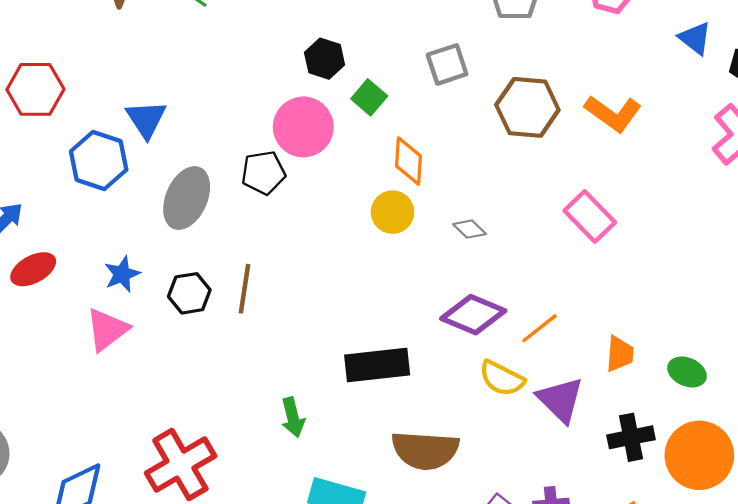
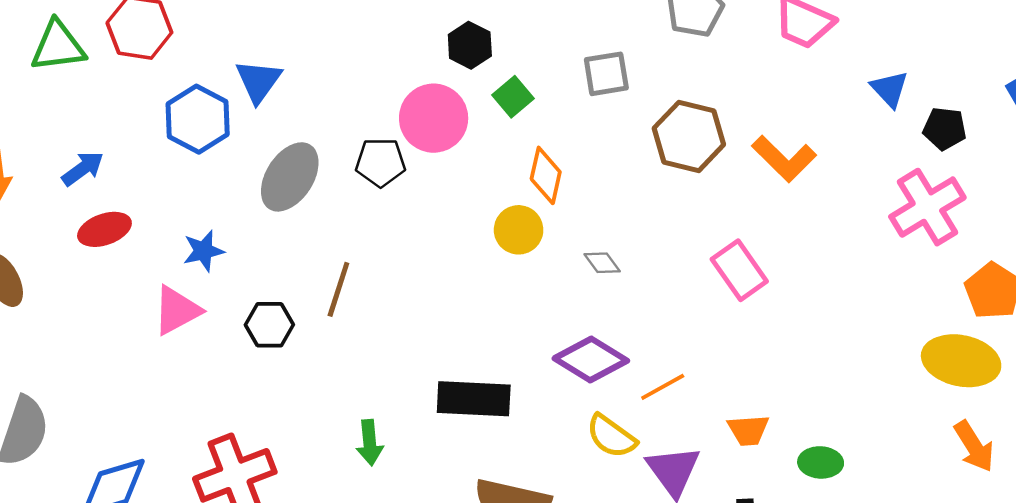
black hexagon: (189, 293) -> (269, 325), moved
orange trapezoid: (620, 354) -> (748, 430), turned 72
green ellipse: (687, 372) -> (821, 462), turned -30

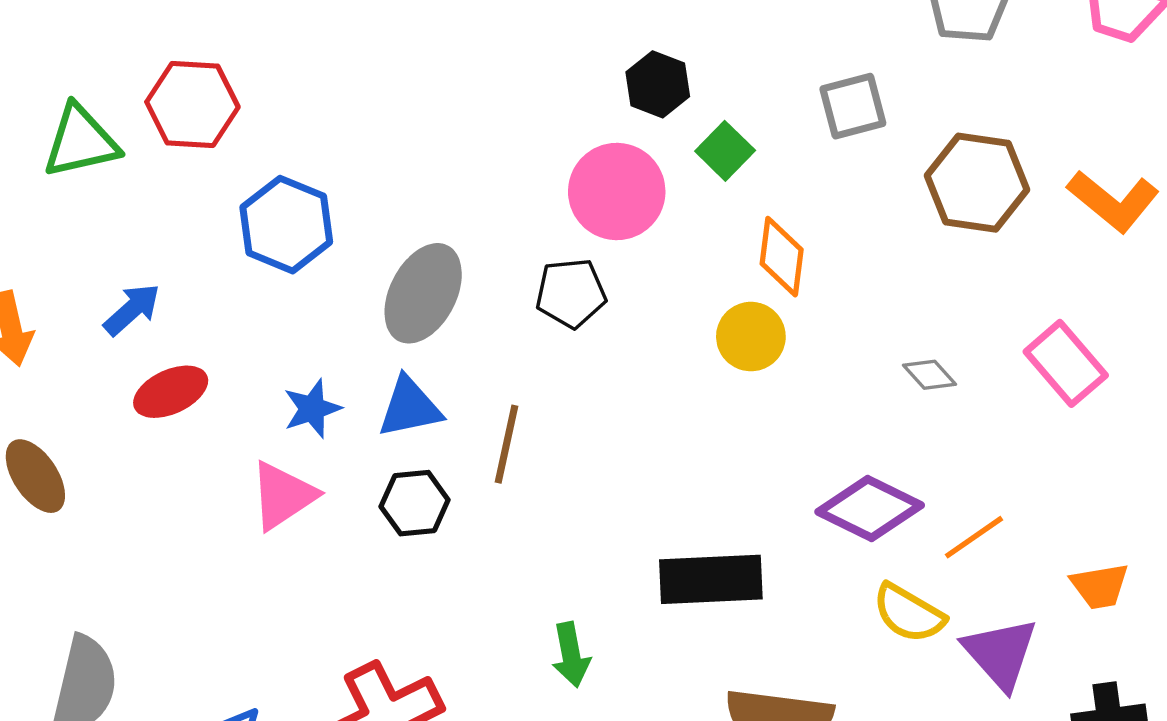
blue triangle: (258, 81) -> (410, 407), moved, turned 48
black pentagon: (381, 162) -> (571, 293), moved
gray diamond: (602, 263) -> (929, 375), moved

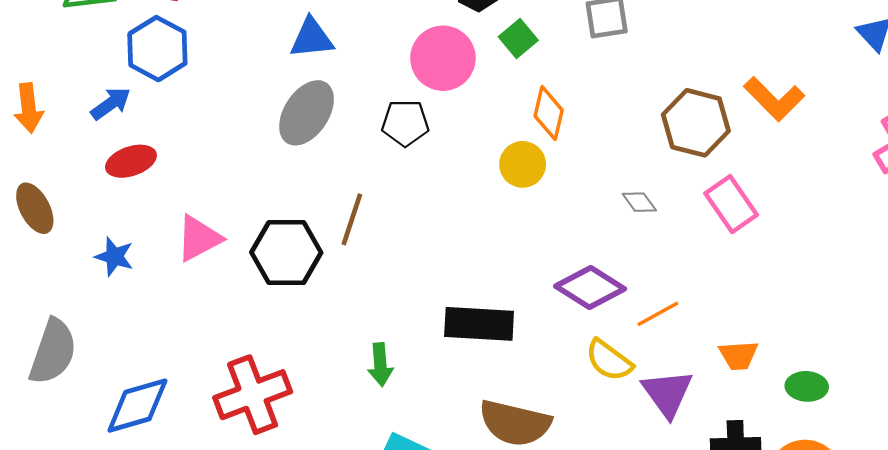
brown hexagon: (977, 183) -> (696, 123), moved
blue hexagon: (286, 225) -> (157, 49), moved
blue triangle: (410, 407) -> (312, 38), moved
blue star: (312, 409) -> (114, 257), moved, turned 30
black hexagon: (415, 503) -> (286, 252), size x1.5

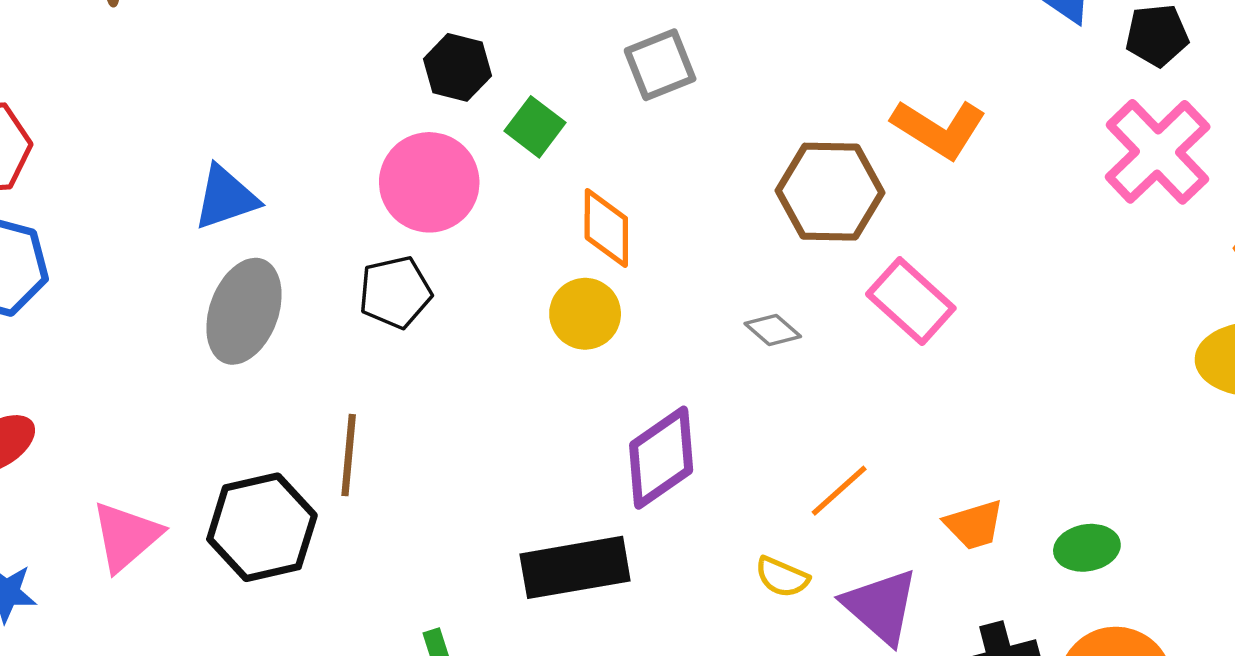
purple diamond: (590, 288) -> (661, 458), moved, turned -54
yellow semicircle: (609, 360) -> (782, 577), size x0.7

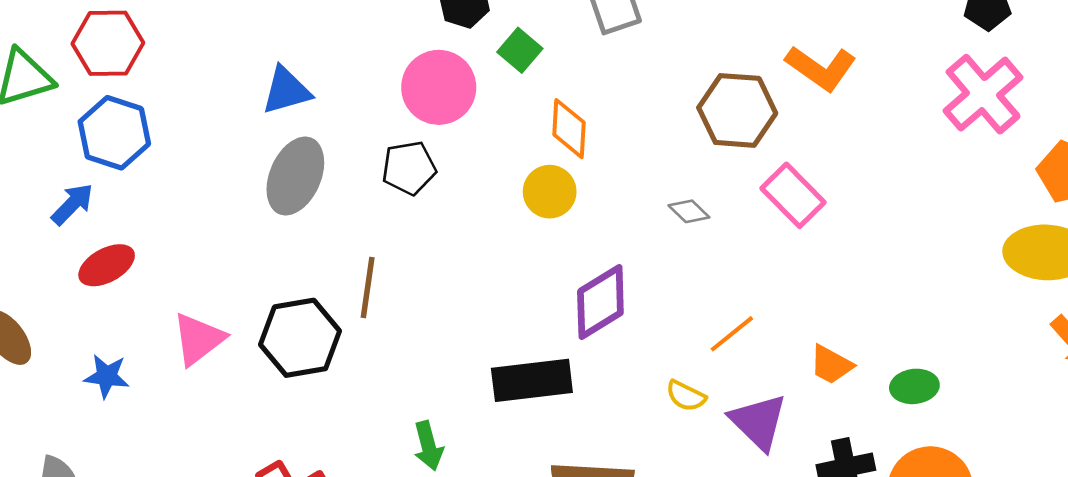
orange trapezoid: (974, 525) -> (831, 365), turned 42

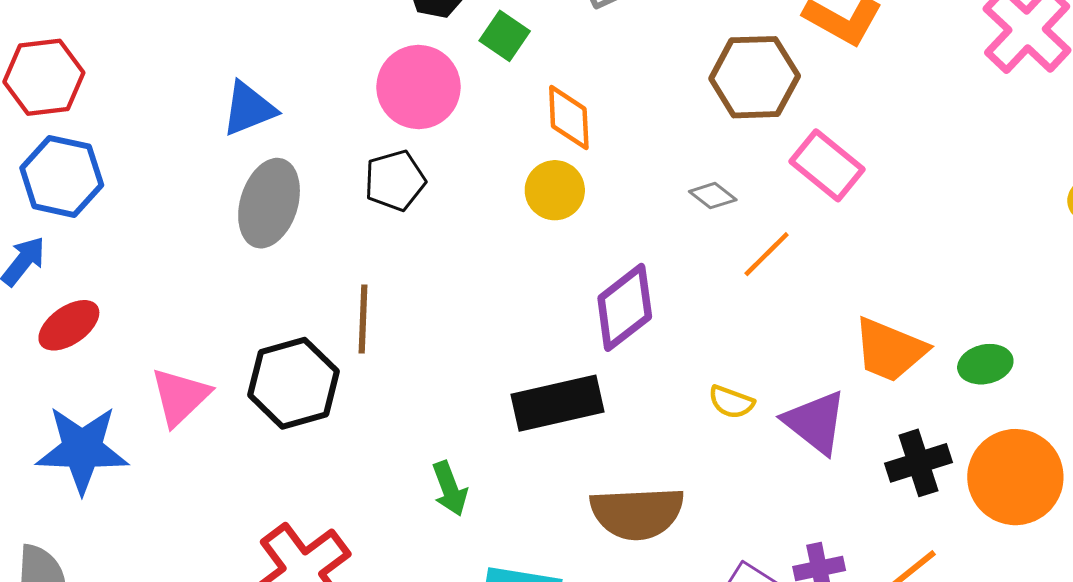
orange line: (732, 334) -> (767, 254), moved
orange trapezoid: (831, 365) -> (890, 350), size x1.5
blue star: (107, 376) -> (82, 449), size x1.8

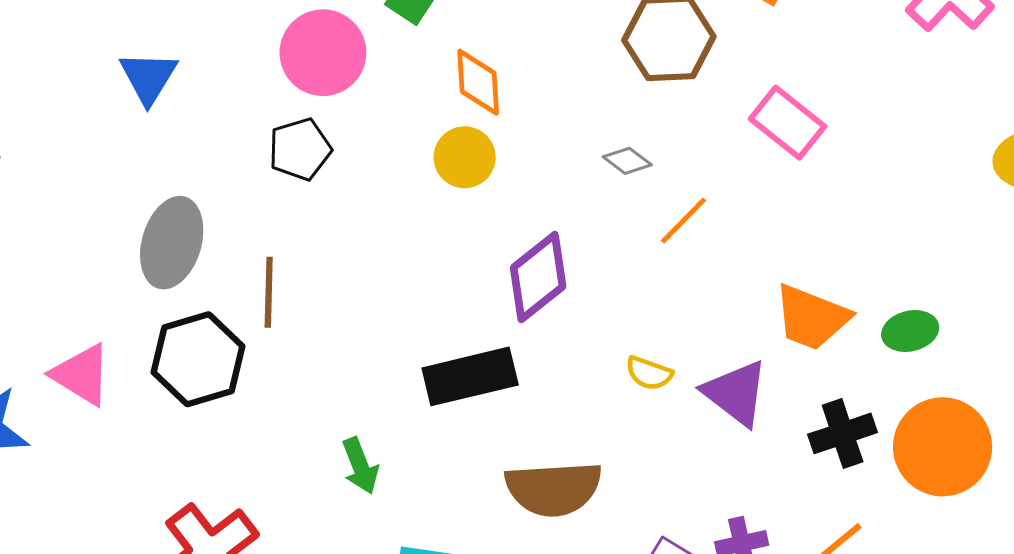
blue triangle: (249, 109) -> (148, 77), turned -36
pink rectangle: (827, 165) -> (788, 123), moved
gray ellipse: (269, 203) -> (172, 243), moved
pink triangle: (180, 397) -> (81, 375), turned -44

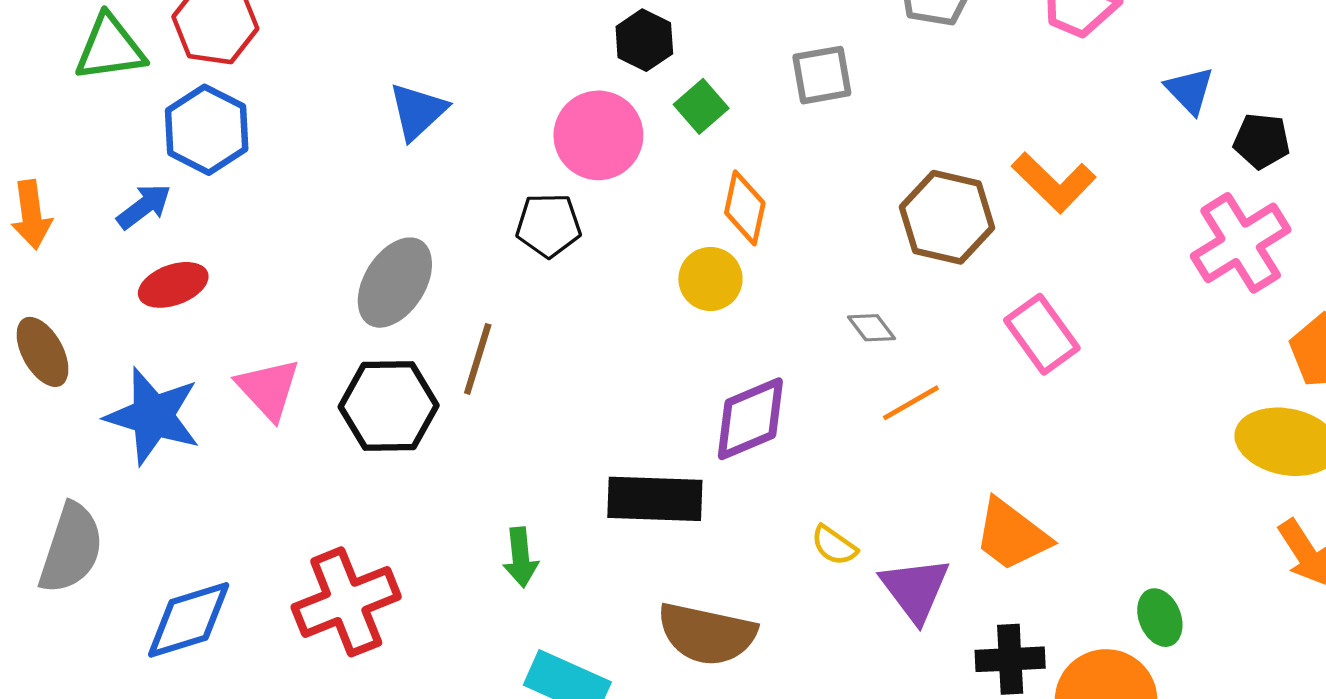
green ellipse: (910, 331) -> (1160, 618), moved, turned 66

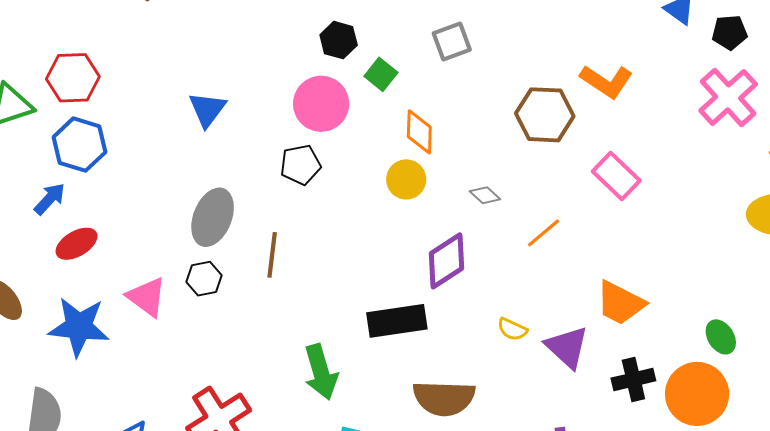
gray diamond: (872, 328) -> (485, 195), moved
black hexagon: (389, 406) -> (204, 279), moved, size x0.6
green arrow: (521, 557) -> (321, 372), size x1.5

